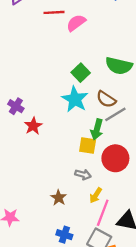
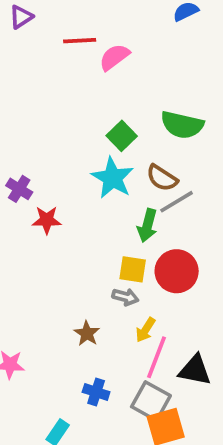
red star: (33, 126) -> (47, 220), turned 30
yellow square: (88, 146) -> (133, 269), moved

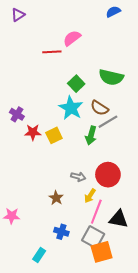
red line: (80, 41) -> (52, 52), moved
yellow square: (133, 269) -> (54, 135), moved, turned -35
red circle: (177, 271) -> (108, 175), moved

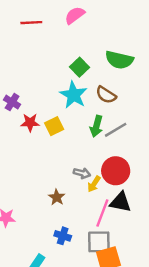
red line: (52, 52) -> (31, 23), moved
gray line: (108, 122) -> (116, 130), moved
yellow arrow: (90, 196) -> (94, 184), moved
black triangle: (119, 219) -> (120, 202), moved
gray square: (93, 237) -> (99, 242), turned -30

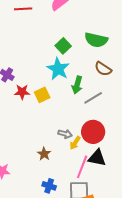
brown semicircle: (106, 95) -> (103, 69), moved
green arrow: (96, 126) -> (77, 85), moved

